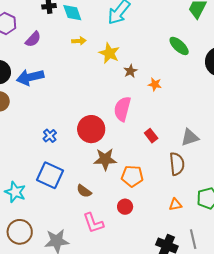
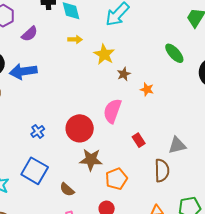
orange pentagon: (132, 176) -> (116, 179), turned -30

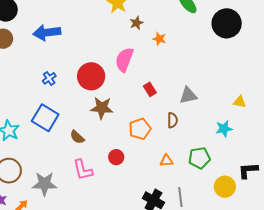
blue arrow: (23, 71) -> (47, 32), moved
brown semicircle: (162, 171) -> (172, 120), size x0.7
orange pentagon: (116, 179) -> (140, 129), moved

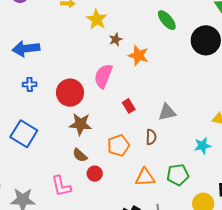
orange star: (159, 39) -> (138, 55), size x1.5
blue cross: (49, 78) -> (30, 84), moved, turned 32
brown semicircle: (77, 137) -> (80, 155), moved
orange triangle: (166, 161) -> (145, 177), size x1.5

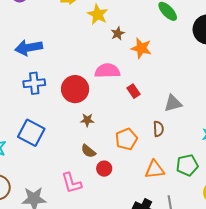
pink semicircle: (103, 76) -> (107, 71), turned 70
blue cross: (30, 84) -> (34, 83), size x1.5
red rectangle: (129, 106) -> (134, 91), moved
brown star: (80, 124) -> (87, 120), size x0.6

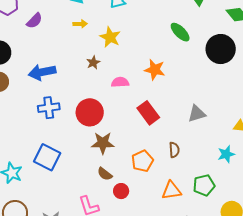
brown star: (118, 34) -> (93, 63), moved
pink semicircle: (107, 71) -> (120, 82), moved, size x0.7
red rectangle: (134, 91) -> (148, 113), size x1.6
gray triangle: (173, 103) -> (197, 114), moved
brown star: (87, 120) -> (103, 143), size x1.6

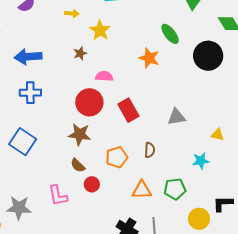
orange star: (155, 70) -> (149, 58), moved
red circle: (90, 112) -> (89, 102), moved

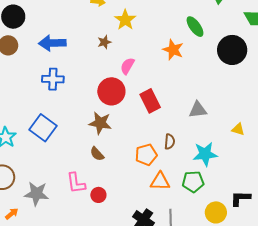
pink semicircle: (104, 76) -> (127, 66), turned -66
orange pentagon: (117, 157) -> (146, 155), moved
cyan star: (201, 161) -> (205, 154), moved, size x1.4
red circle: (92, 184) -> (98, 195), moved

